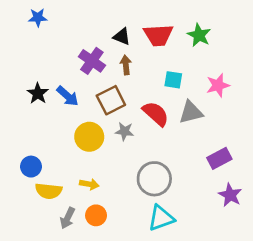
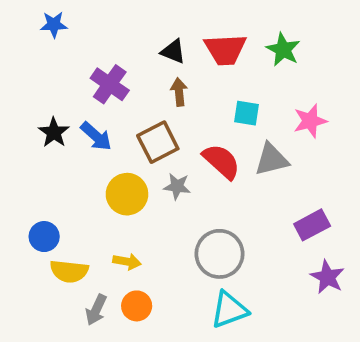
purple cross: (92, 61) -> (110, 84), moved

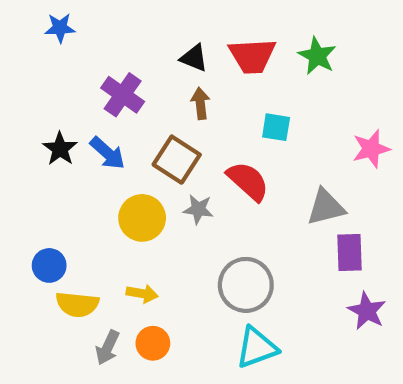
pink star: (310, 121) -> (371, 149), moved
brown square: (158, 142) -> (177, 160), turned -30
gray triangle: (272, 159) -> (326, 207), moved
purple rectangle: (312, 225) -> (350, 253), turned -64

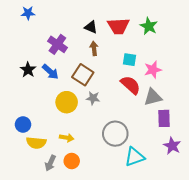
pink star: (371, 149) -> (153, 70), moved
red semicircle: (248, 181) -> (131, 85), moved
cyan triangle: (257, 348) -> (135, 157), moved

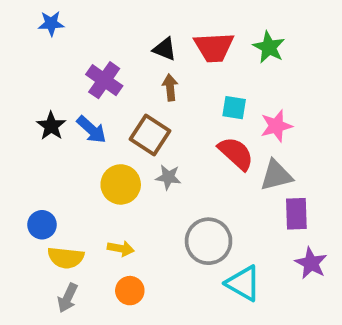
cyan triangle: (135, 157) -> (243, 283), turned 50
gray arrow: (50, 163) -> (68, 298), moved

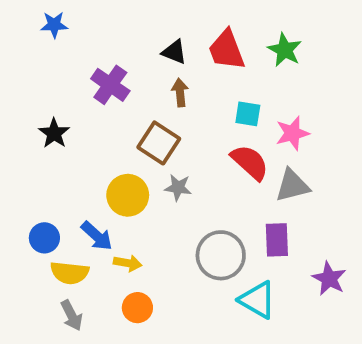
red trapezoid: (214, 47) -> (227, 50), turned 72
blue arrow: (91, 130) -> (97, 236), moved
purple rectangle: (296, 214) -> (277, 240), moved
gray arrow: (68, 298) -> (72, 315), turned -52

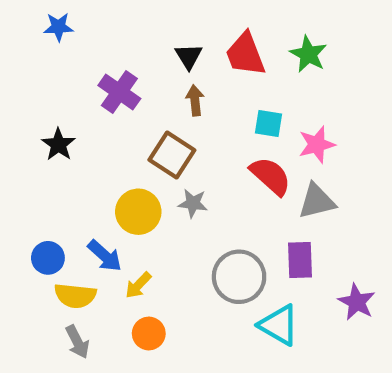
black triangle: (174, 52) -> (189, 56), turned 36
yellow arrow: (128, 263) -> (138, 285), turned 124

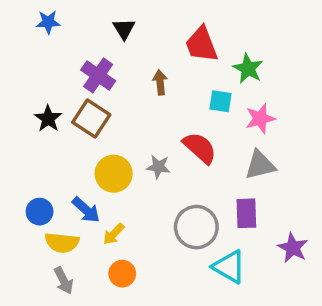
green star: (308, 54) -> (248, 69), moved
black triangle: (189, 56) -> (124, 29), moved
brown square: (172, 155) -> (91, 119), moved
red semicircle: (271, 176) -> (200, 148), moved

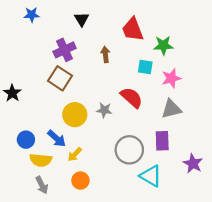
green star: (248, 69) -> (163, 45), turned -30
purple cross: (98, 75) -> (65, 50), turned 30
black star: (48, 119) -> (12, 93), moved

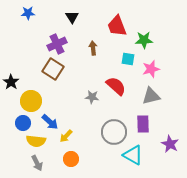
yellow circle: (75, 115) -> (31, 101), moved

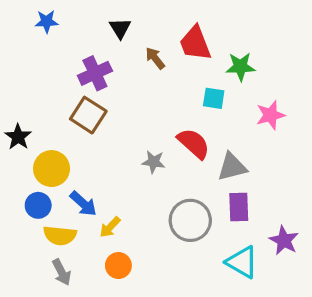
brown arrow: (93, 48) -> (155, 58), moved, turned -32
pink star: (151, 69) -> (271, 115), moved
gray triangle: (151, 96) -> (232, 167), moved
cyan triangle: (133, 155) -> (242, 262), moved

